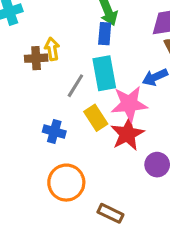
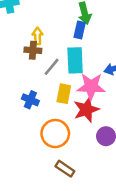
brown cross: (36, 58) -> (33, 50), moved
yellow rectangle: (96, 118) -> (64, 94), turned 36
orange circle: (66, 183) -> (55, 134), moved

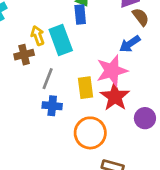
brown cross: (33, 50) -> (24, 55), moved
cyan rectangle: (75, 60) -> (61, 40), moved
gray line: (52, 67) -> (48, 79), moved

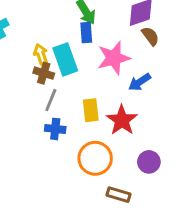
blue arrow: (130, 44) -> (140, 82), moved
brown cross: (24, 55) -> (44, 73), moved, turned 30
pink star: (112, 71) -> (114, 58), moved
purple circle: (145, 118) -> (149, 162), moved

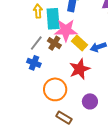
pink star: (114, 58) -> (66, 30), moved
brown cross: (44, 73) -> (54, 43), moved
yellow rectangle: (91, 110) -> (80, 43), moved, turned -56

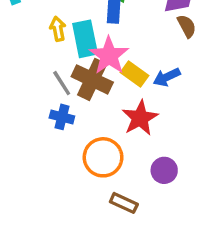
pink star: (66, 30) -> (109, 56), turned -30
gray line: (36, 43) -> (62, 83), turned -63
brown cross: (54, 43) -> (92, 79), size x1.6

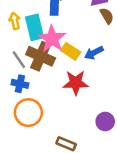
red star: (140, 118) -> (76, 83), turned 30
orange circle: (103, 157) -> (28, 113), moved
purple circle: (164, 170) -> (105, 121), moved

